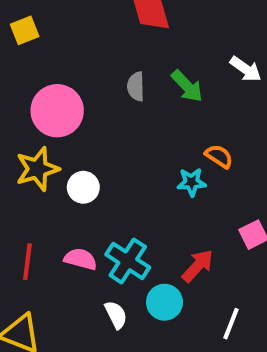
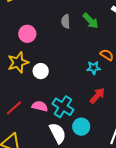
pink circle: (57, 111) -> (27, 34), size x0.7
red line: (27, 262) -> (14, 108), turned 42
red arrow: (198, 266) -> (97, 96), moved
white semicircle: (116, 315) -> (58, 133), size x1.5

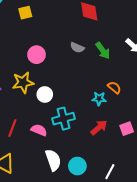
gray semicircle: (66, 21) -> (77, 48), turned -72
cyan cross: (63, 107) -> (64, 119), moved, turned 35
red line: (14, 108) -> (12, 128), turned -36
cyan circle: (81, 127) -> (77, 166), moved

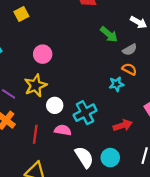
gray semicircle: (77, 48) -> (130, 50), moved, turned -40
white circle: (45, 94) -> (55, 105), moved
red arrow: (99, 127) -> (123, 125), moved, turned 36

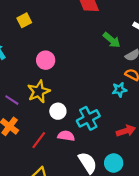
red line: (35, 134) -> (39, 140), turned 30

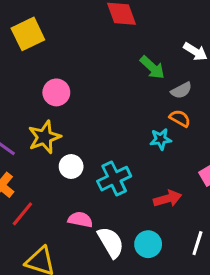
yellow square: (24, 20) -> (28, 34), size x1.5
pink semicircle: (66, 136) -> (80, 220), moved
red line: (39, 140) -> (22, 214), moved

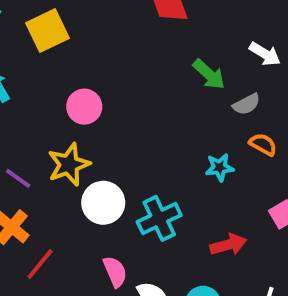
orange semicircle: (180, 118) -> (263, 144), moved
white circle: (71, 167) -> (103, 203), size x1.4
pink semicircle: (80, 220) -> (115, 272), turned 55

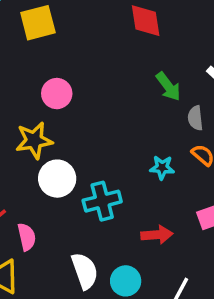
gray semicircle: (246, 104) -> (195, 118), turned 100
pink semicircle: (115, 272) -> (27, 237), moved

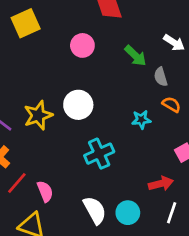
pink circle: (57, 94) -> (82, 45), moved
white circle: (57, 179) -> (78, 105), moved
red arrow: (157, 235) -> (161, 184), moved

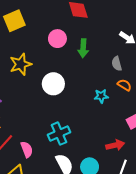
green arrow: (135, 56) -> (83, 48), moved, turned 48
yellow star: (38, 115) -> (21, 64), moved
cyan cross: (99, 154) -> (59, 134), moved

